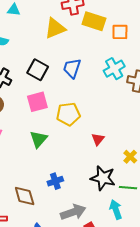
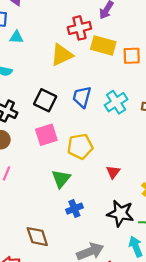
cyan cross: (114, 69) -> (116, 102), moved
green triangle: (39, 139) -> (61, 179), moved
blue cross: (55, 181) -> (74, 209), moved

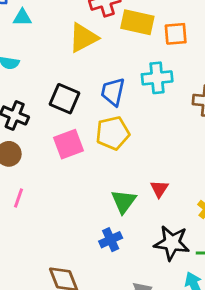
cyan cross: (116, 102) -> (157, 78), moved, turned 30
yellow pentagon: (80, 146) -> (113, 133), moved
green triangle: (61, 179) -> (124, 201), moved

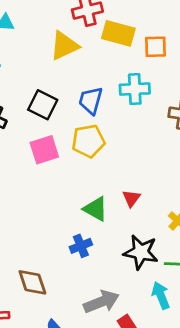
green triangle: (124, 201) -> (96, 209), turned -40

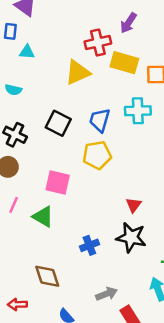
pink square: (44, 150) -> (58, 183), moved, turned 30
green triangle: (96, 209) -> (43, 217), moved
black star: (141, 252) -> (131, 237), moved
gray arrow: (101, 302) -> (107, 294), size x0.7

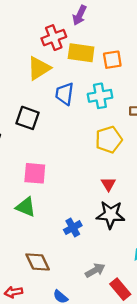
blue trapezoid: (100, 120) -> (65, 94), moved
yellow pentagon: (97, 155) -> (109, 140), moved

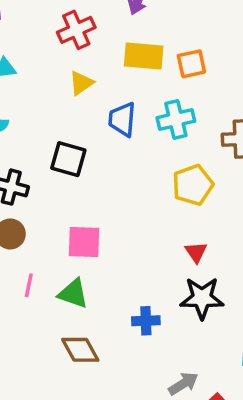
red cross: (54, 38) -> (76, 30), moved
yellow triangle: (39, 68) -> (81, 83), size x0.7
blue cross: (73, 228) -> (146, 321), turned 30
brown diamond: (38, 262) -> (80, 350), moved

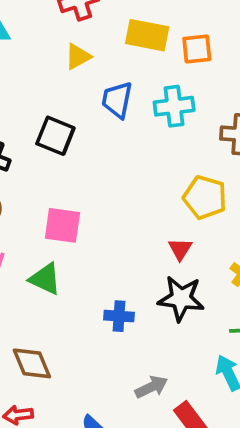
yellow pentagon: (193, 185) -> (205, 197), moved, turned 30
brown diamond: (80, 350) -> (32, 363), moved

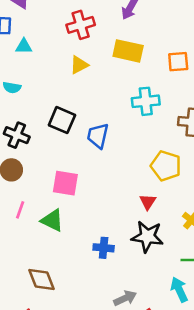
orange square: (197, 49) -> (178, 62), moved
blue trapezoid: (117, 100) -> (98, 136), moved

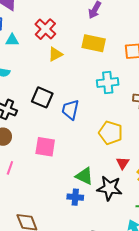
red cross: (81, 25) -> (45, 29), moved, turned -30
yellow pentagon: (166, 166) -> (111, 133), moved
red triangle: (148, 202) -> (123, 163), moved
green triangle: (52, 220) -> (84, 176), moved

